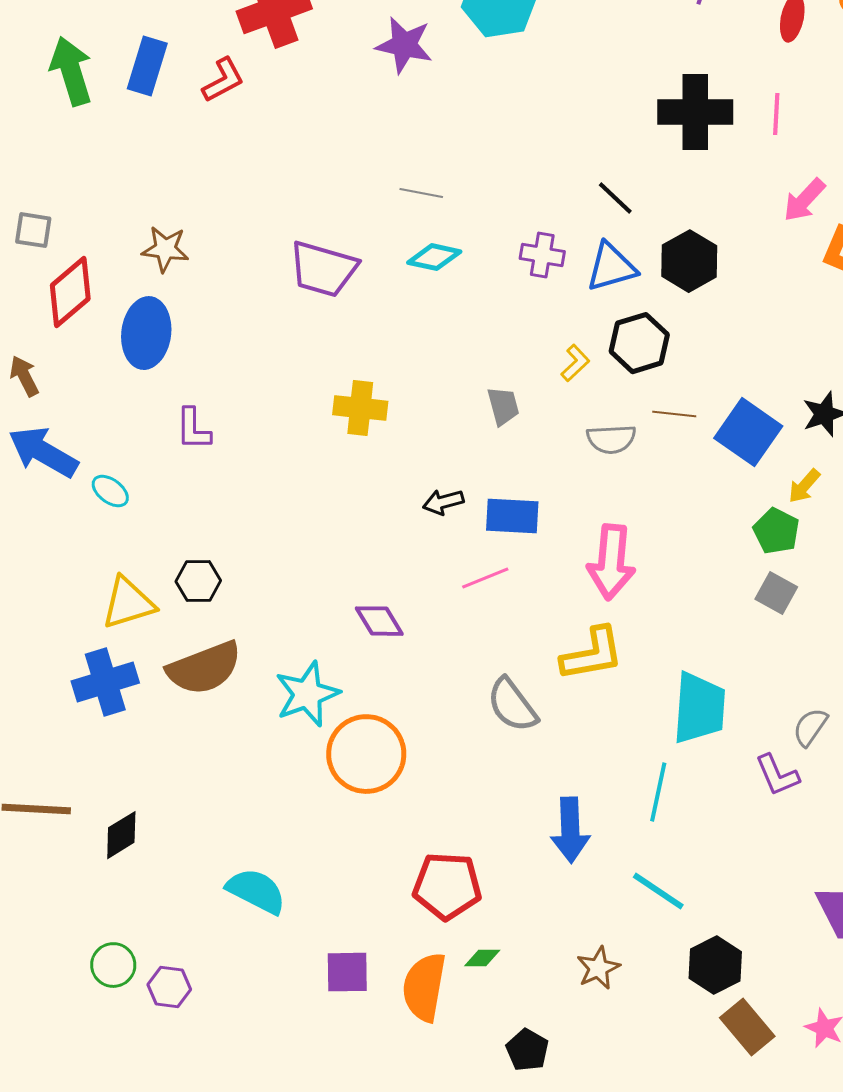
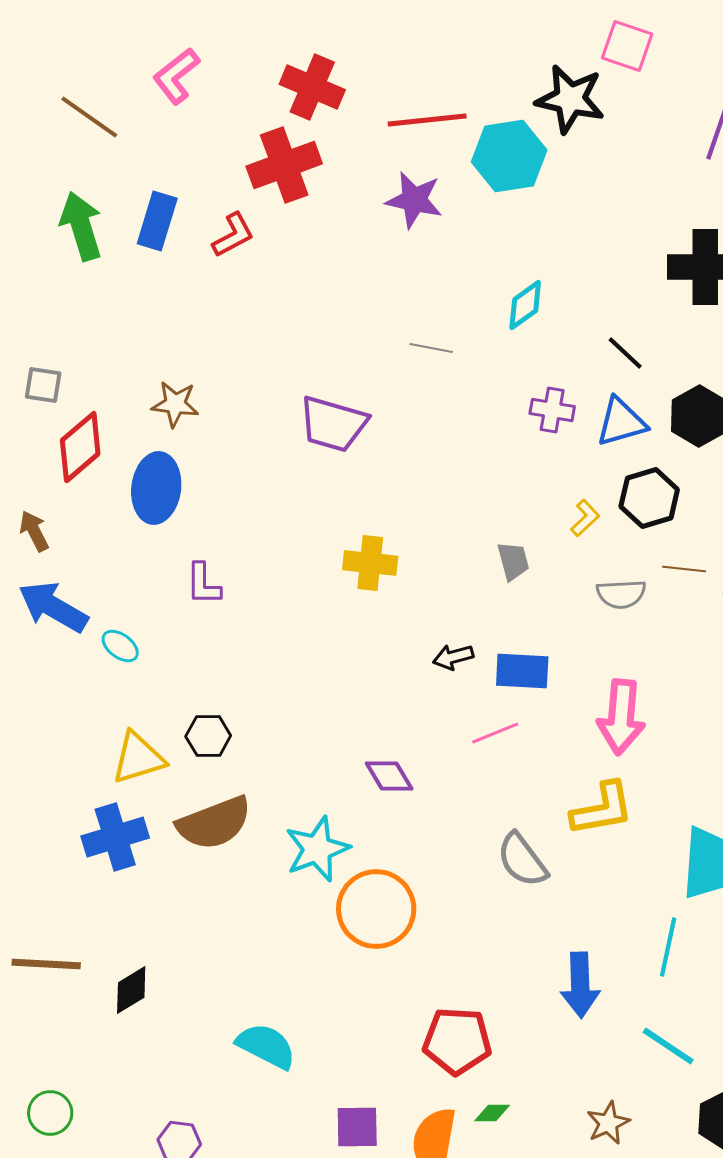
cyan diamond: (434, 257) -> (525, 305), moved, turned -48
green circle: (113, 965) -> (50, 1113), moved

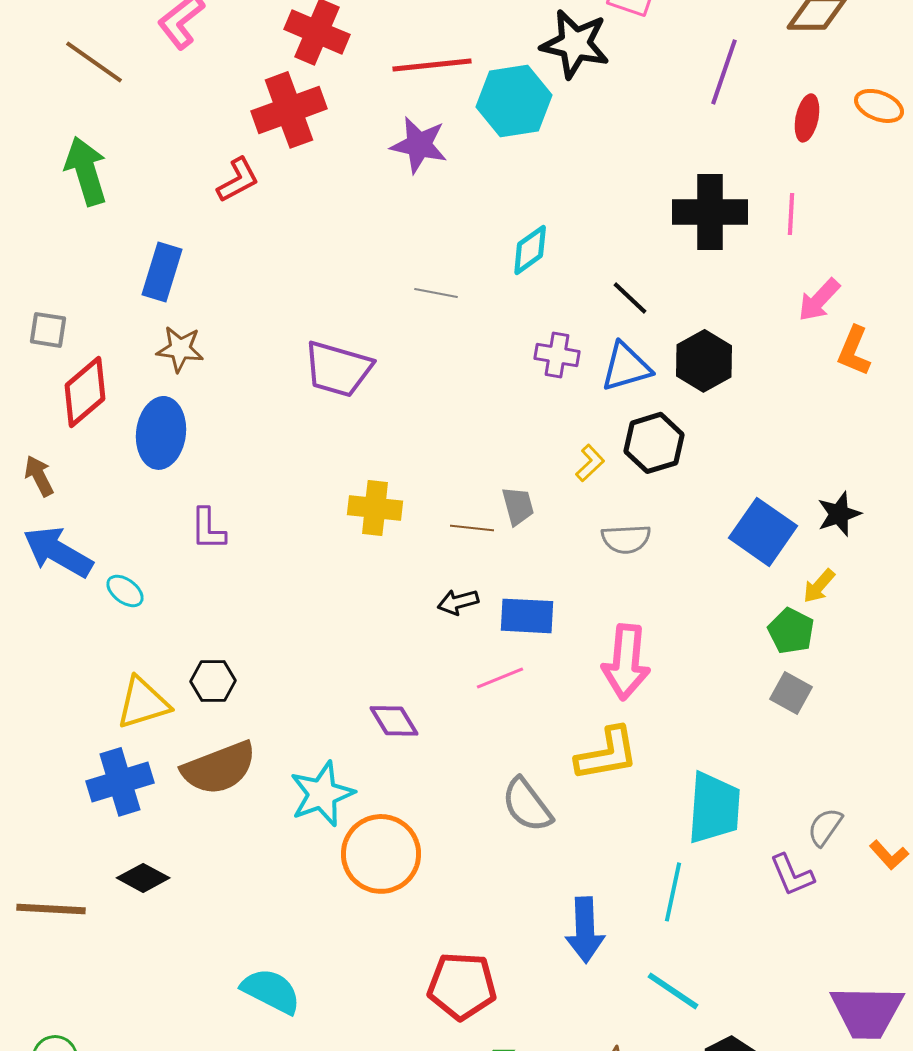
blue rectangle: (157, 221) -> (162, 272), moved
brown line: (684, 569) -> (472, 528), moved
black diamond: (131, 990) -> (143, 878), moved, turned 60

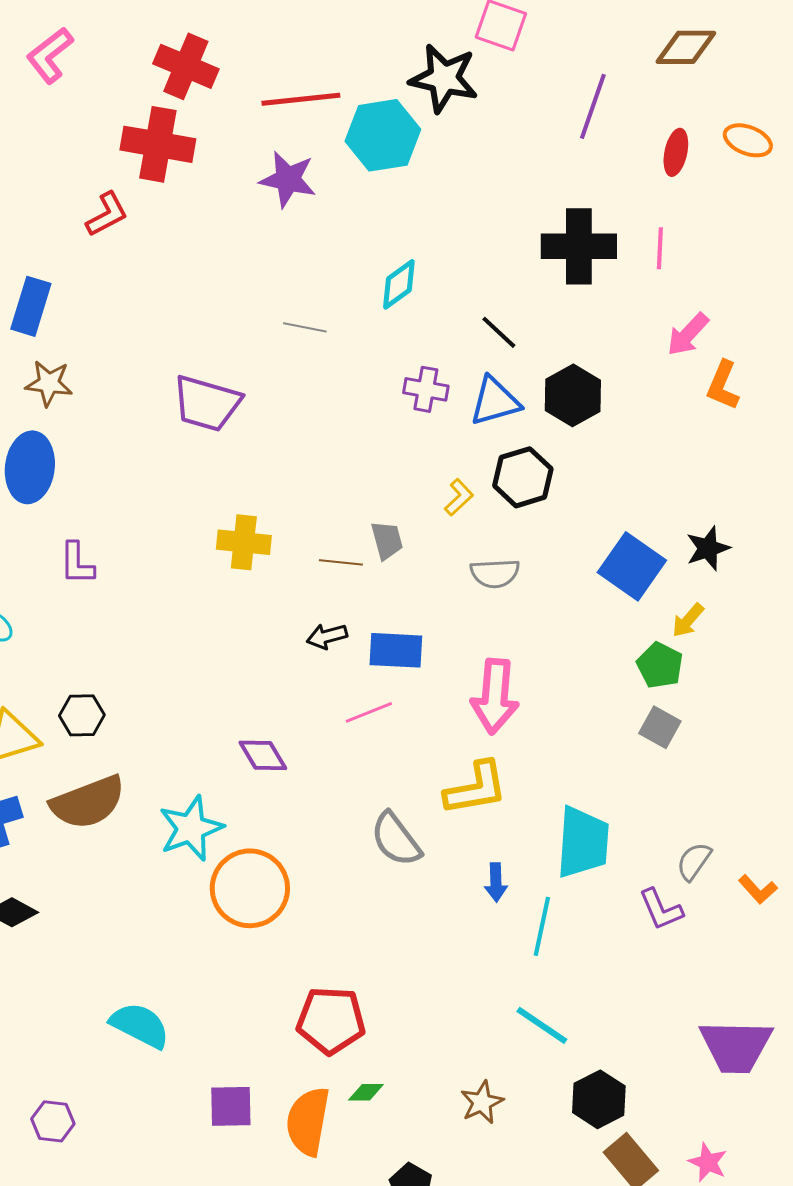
red cross: (289, 110) -> (158, 144), turned 30
blue arrow: (585, 930) -> (496, 882), moved, size x0.6

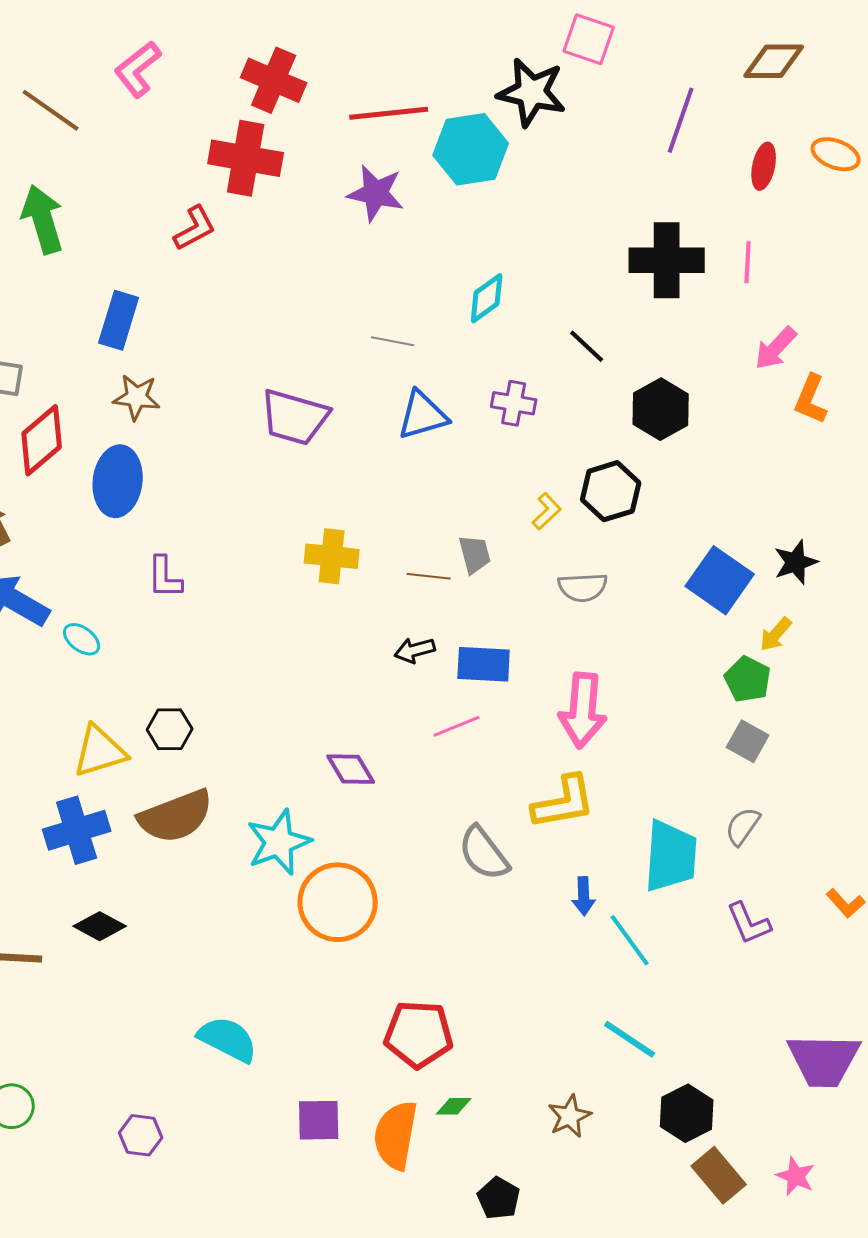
blue triangle: (495, 401) -> (423, 415), moved
gray semicircle: (694, 861) -> (743, 826), moved
cyan line: (542, 926) -> (630, 940), turned -48

